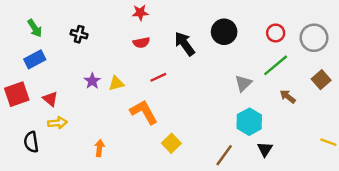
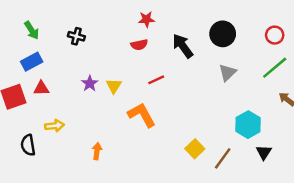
red star: (140, 13) -> (146, 19), moved
yellow triangle: (116, 83) -> (114, 86), turned -42
gray triangle: (243, 83) -> (227, 73), moved
red triangle: (50, 99) -> (41, 88), moved, turned -42
yellow square: (171, 143) -> (195, 149), moved

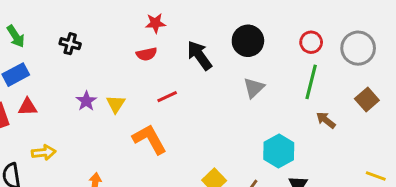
green line: (275, 68) -> (311, 82), turned -36

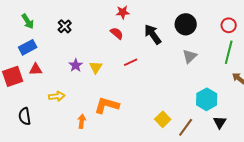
black cross: (70, 44) -> (65, 26), turned 32
red semicircle: (147, 54) -> (117, 33), turned -128
orange L-shape: (149, 139) -> (107, 105), moved, turned -45
yellow arrow: (44, 152) -> (57, 96), moved

